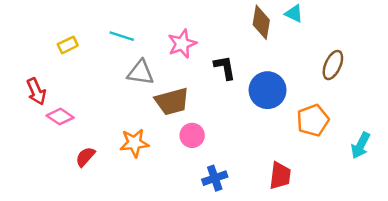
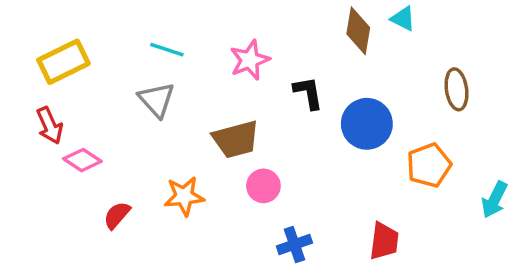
yellow rectangle: (68, 45) -> (63, 62), moved, size x1.8
brown ellipse: (333, 65) -> (456, 89), turned -32
gray triangle: (141, 73) -> (157, 100), moved, turned 40

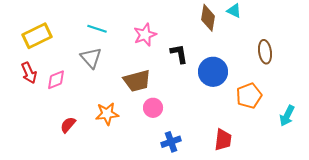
pink diamond: (82, 160) -> (56, 80), moved, turned -55

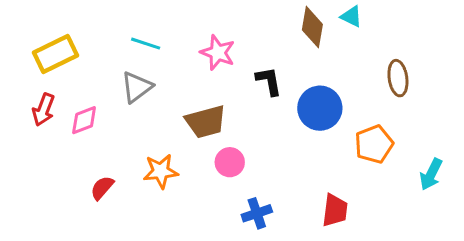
pink star: (145, 35) -> (218, 53), turned -30
gray triangle: (91, 58) -> (137, 87), turned 35
red arrow: (29, 73) -> (44, 110), turned 45

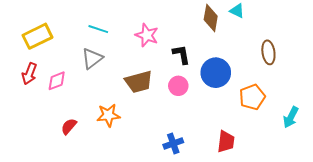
pink circle: (230, 162) -> (178, 86), moved

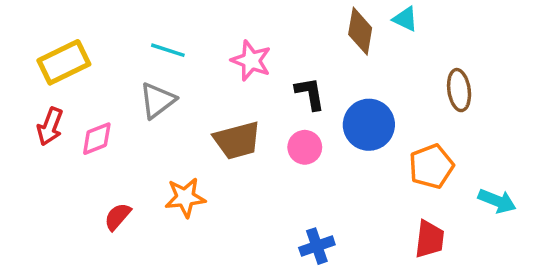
cyan arrow: (291, 117) -> (497, 201), turned -95
red trapezoid: (226, 142) -> (430, 239), moved
blue cross: (173, 144) -> (317, 246), moved

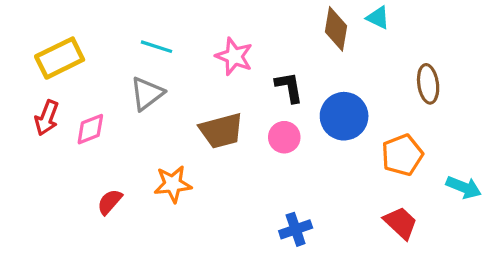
red trapezoid: (430, 239) -> (401, 223), turned -54

